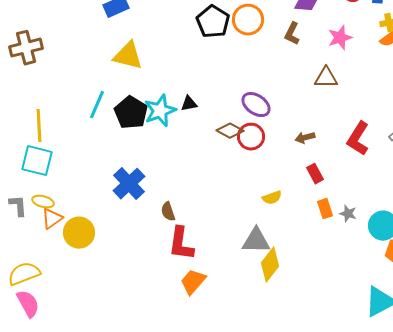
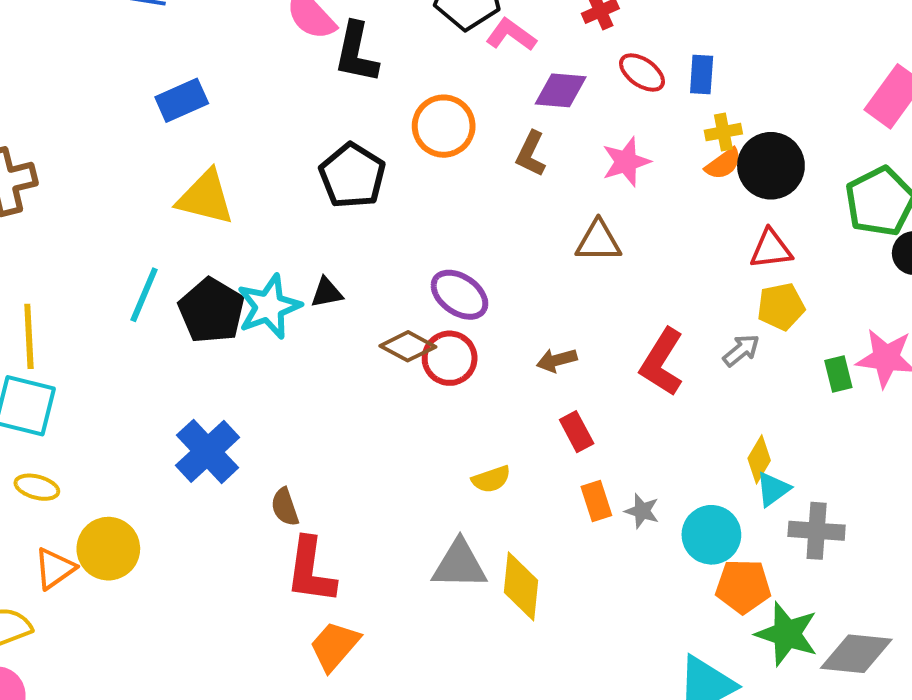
black pentagon: (213, 22) -> (352, 176), moved
orange triangle: (52, 219) -> (55, 568), moved
yellow diamond: (270, 265) -> (521, 586), moved, turned -32

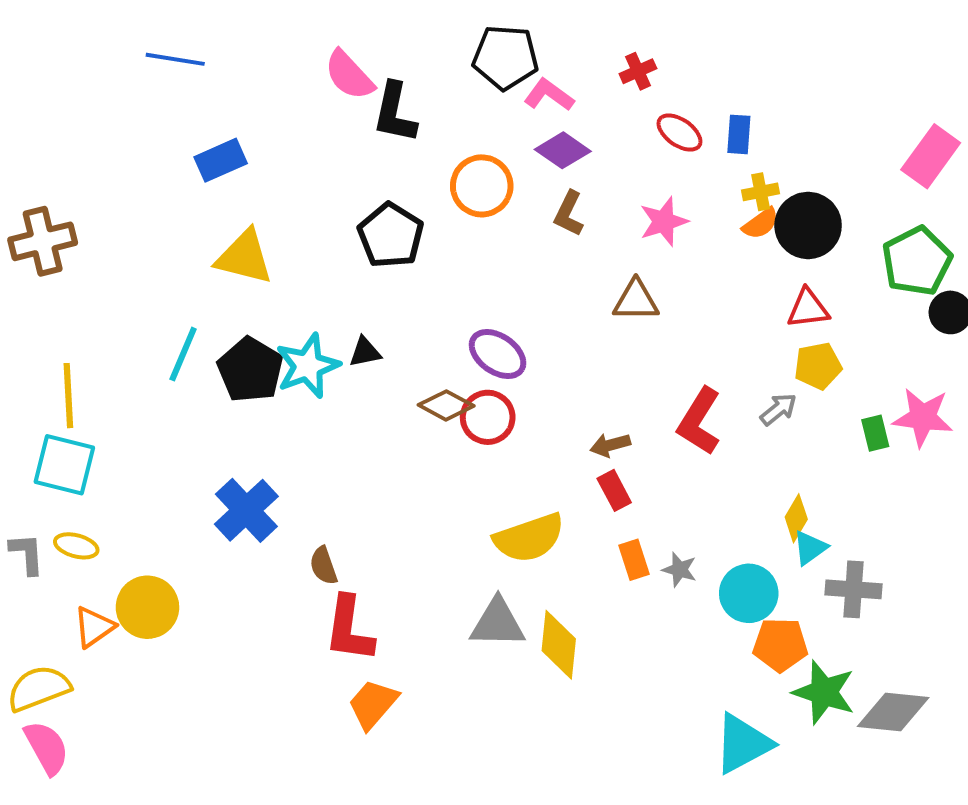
purple diamond: (561, 90) -> (563, 150), moved, turned 30
brown arrow: (557, 360) -> (610, 445), moved
yellow semicircle: (491, 479) -> (529, 538), size x1.8

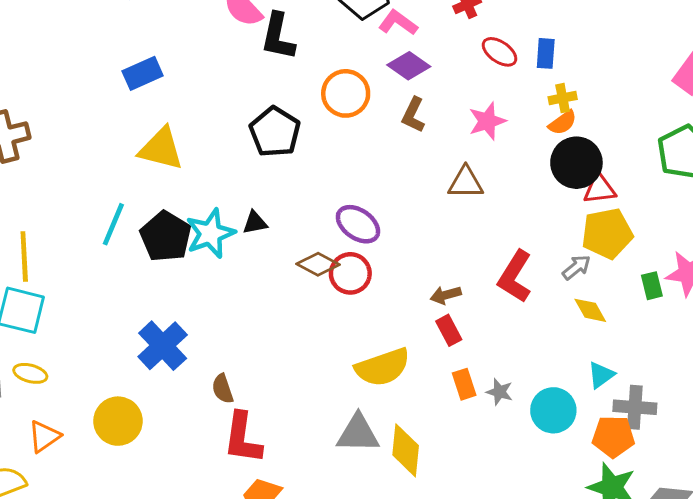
black circle: (808, 225) -> (576, 163), moved
yellow pentagon: (818, 366) -> (607, 233), size x1.4
yellow diamond: (796, 518) -> (590, 310), moved, turned -60
yellow circle: (147, 607) -> (118, 421), moved
orange pentagon: (780, 645) -> (613, 436), moved

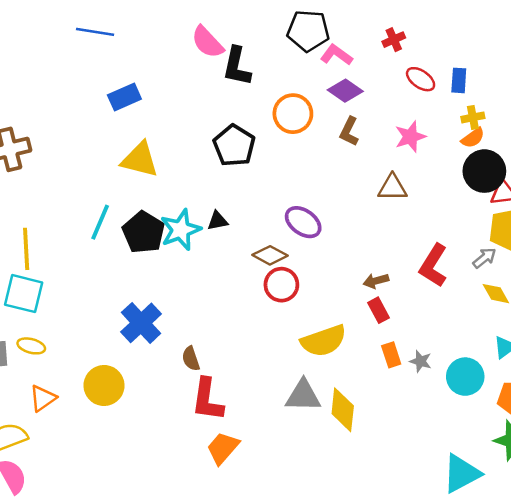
red circle: (350, 273) -> (281, 285), moved

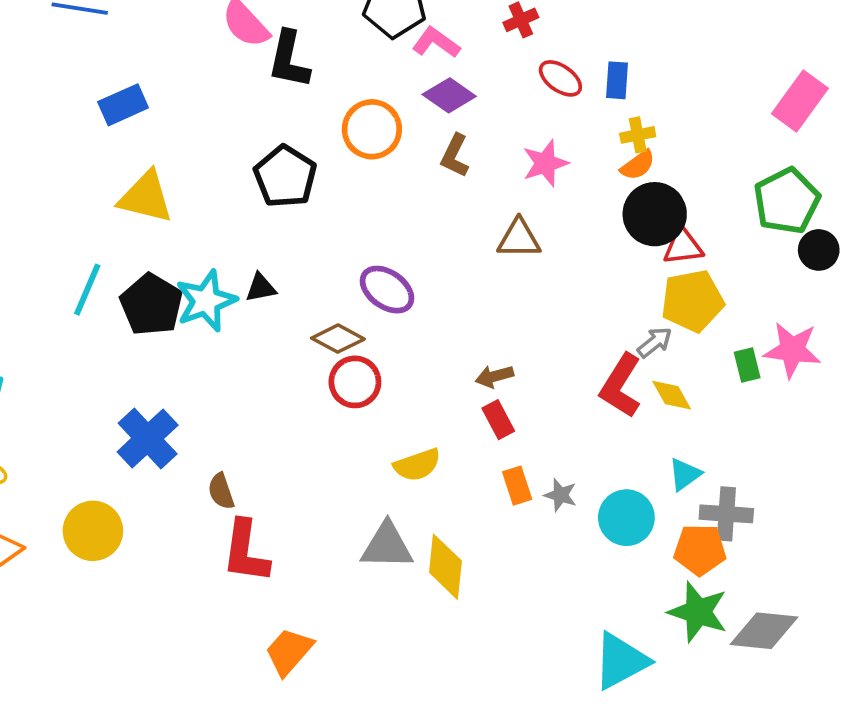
red L-shape: (433, 266) -> (621, 386), moved
yellow semicircle: (324, 341) -> (417, 465), size x0.7
orange trapezoid: (223, 448) -> (289, 652), moved

